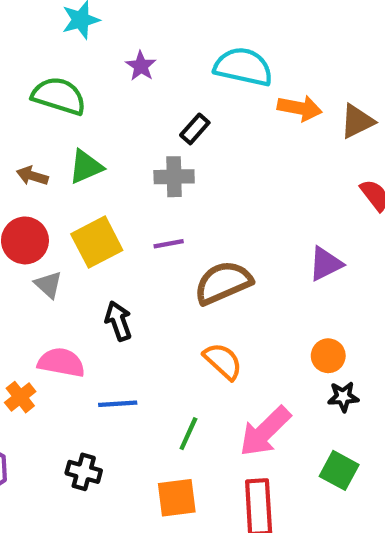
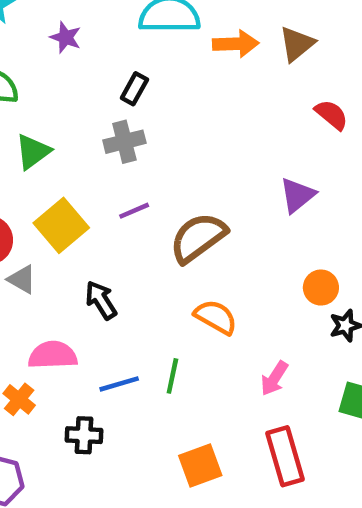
pink arrow: (265, 431) -> (274, 378), size x0.6
green line: (188, 434) -> (172, 376), moved
black cross: (84, 472) -> (84, 435), moved

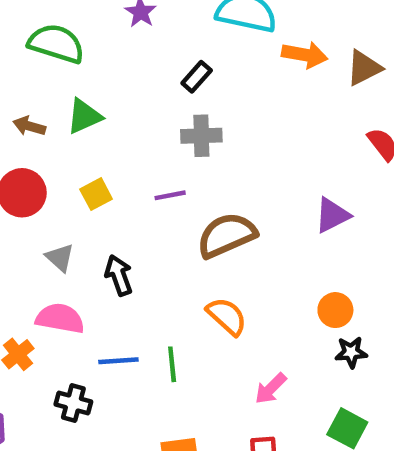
gray cross: (124, 142) -> (201, 136), moved
yellow square: (61, 225) -> (96, 194), size x0.6
gray triangle: (22, 279) -> (60, 258), moved
green line: (172, 376) -> (172, 364), turned -30

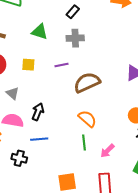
green triangle: (84, 116) -> (40, 32), moved, turned 42
yellow square: (96, 194) -> (28, 65), turned 32
black arrow: (119, 275) -> (38, 112), moved, turned 42
green line: (172, 364) -> (84, 142), moved

